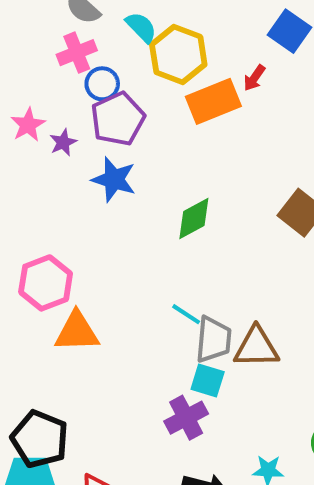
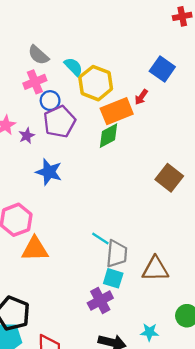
blue star: (114, 179) -> (49, 172), moved
green diamond: (194, 218) -> (109, 136), moved
brown triangle: (256, 347) -> (155, 269), moved

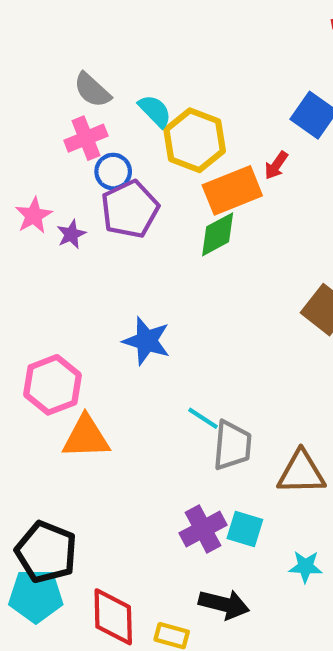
blue star: (49, 172) -> (147, 341), moved
cyan square: (113, 278) -> (245, 529), moved
cyan star: (149, 332) -> (305, 567), moved

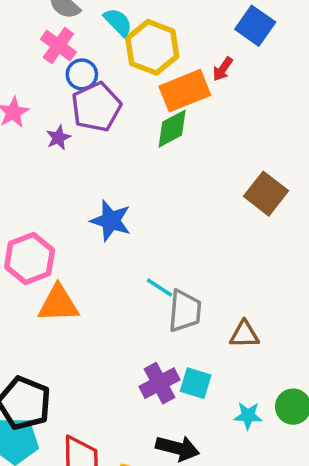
pink cross: (86, 138) -> (58, 46), turned -32
purple star: (71, 234) -> (58, 138), moved
brown triangle: (301, 473) -> (244, 334), size x0.7

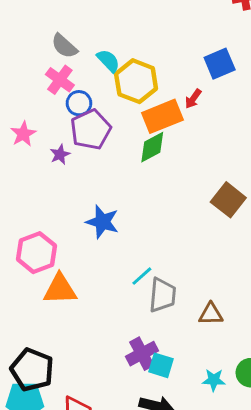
blue square: (255, 26) -> (220, 64), turned 32
cyan line: (160, 287) -> (142, 276), turned -75
cyan square: (196, 383) -> (161, 365), moved

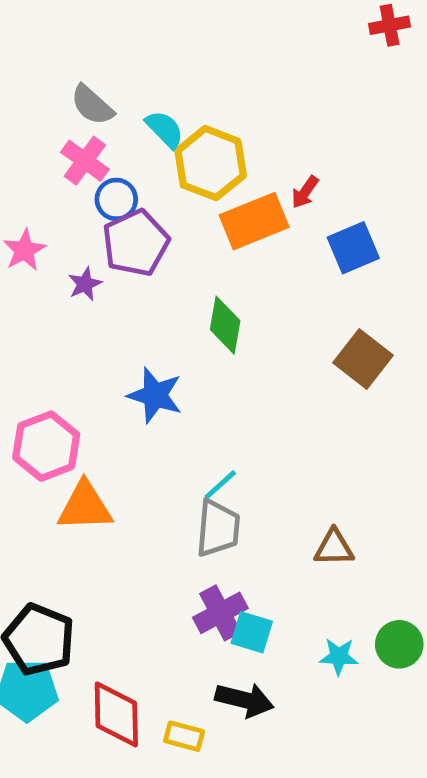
blue square: (220, 64) -> (353, 248), moved
green diamond: (152, 147) -> (225, 325), moved, turned -52
gray trapezoid: (162, 295) -> (218, 528), moved

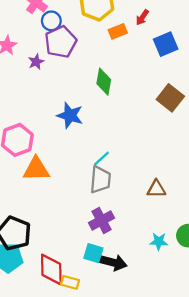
orange rectangle: (254, 221) -> (118, 31), size x0.6
cyan square: (252, 632) -> (93, 253), moved
yellow rectangle: (184, 736) -> (70, 282), moved

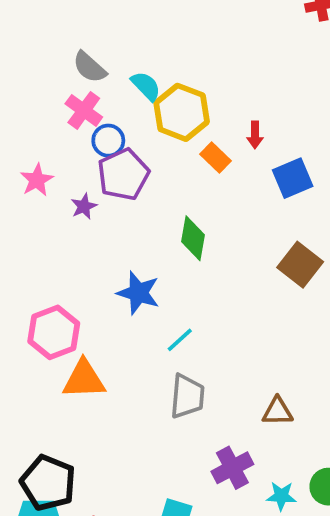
red arrow: (142, 17) -> (255, 135), turned -35
orange rectangle: (118, 31) -> (215, 157), turned 66
cyan line: (101, 159) -> (180, 340), moved
purple cross: (101, 220) -> (232, 468), moved

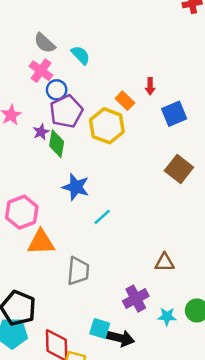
yellow hexagon: (182, 112) -> (107, 126), moved
green diamond: (193, 238) -> (57, 144), moved
gray trapezoid: (187, 396) -> (78, 271), moved

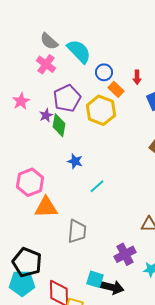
cyan semicircle: (81, 55) -> (79, 51), size x1.5
blue circle: (57, 90) -> (104, 72), moved
blue star: (76, 187) -> (75, 161), size x0.7

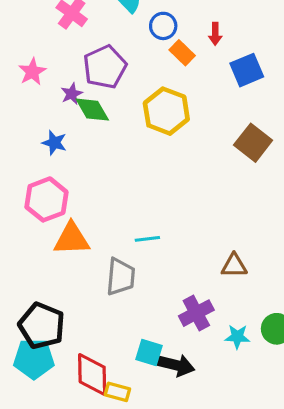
yellow hexagon: (101, 110) -> (166, 111), moved
green diamond: (59, 125) -> (92, 110), turned -40
blue star: (75, 161) -> (54, 143), moved
cyan line: (97, 186) -> (147, 239), moved, turned 35

